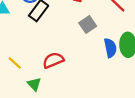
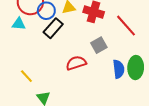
red semicircle: (53, 60) -> (76, 63), moved

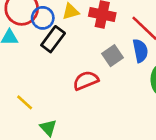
blue semicircle: (119, 69) -> (140, 51), moved

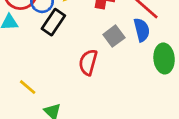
red semicircle: (86, 81) -> (88, 62), turned -50

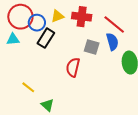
gray square: (114, 36) -> (92, 47), turned -35

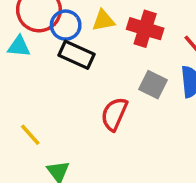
black rectangle: (46, 38) -> (77, 55), turned 72

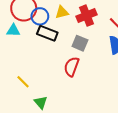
red cross: (145, 29) -> (87, 16), turned -36
gray square: (153, 85) -> (80, 43), moved

